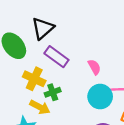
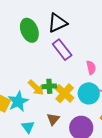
yellow cross: (34, 79) -> (65, 93), moved
green cross: (53, 92) -> (49, 86), moved

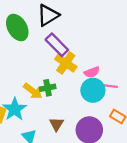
pink semicircle: (91, 68) -> (92, 72), moved, turned 88
yellow cross: (65, 93) -> (66, 63), moved

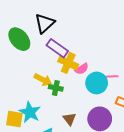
pink semicircle: (92, 72) -> (82, 69), moved
green cross: (48, 88) -> (56, 88), turned 32
yellow arrow: (33, 91) -> (43, 80), moved

